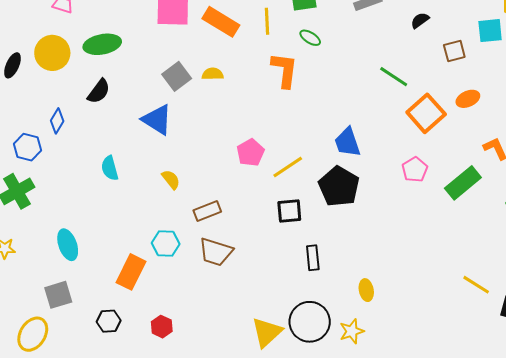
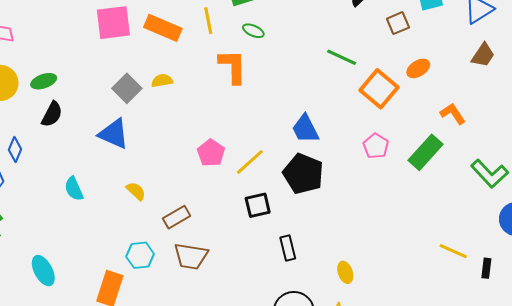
green ellipse: (102, 44) -> (44, 81), moved, size x0.7

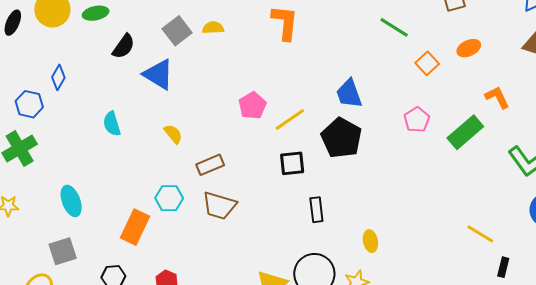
orange square: (379, 89) -> (427, 63), size x0.6
black semicircle: (52, 114) -> (124, 46), moved
black rectangle: (486, 268) -> (503, 267), moved

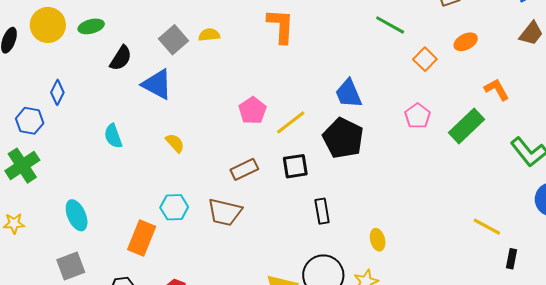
brown rectangle: (210, 165) -> (244, 169), moved

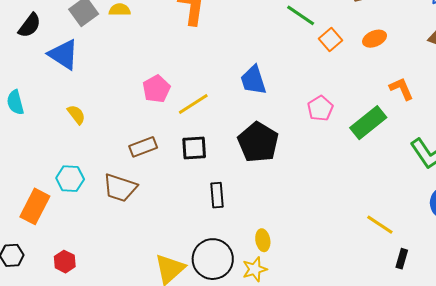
orange square: (425, 59) -> (331, 39), moved
black pentagon: (343, 138) -> (258, 142), moved
yellow ellipse: (378, 240) -> (263, 240), moved

